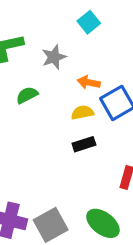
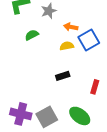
black rectangle: (84, 144) -> (63, 76), moved

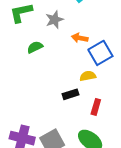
yellow semicircle: (67, 46) -> (88, 76), moved
red rectangle: (95, 87) -> (96, 107), moved

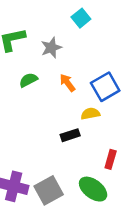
orange arrow: (80, 38) -> (67, 83), moved, turned 42
red rectangle: (96, 107) -> (111, 159), moved

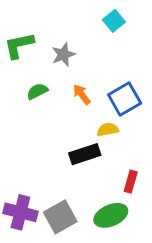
cyan square: (81, 18) -> (114, 21), moved
black rectangle: (70, 135) -> (85, 154), size x1.4
green ellipse: (93, 189) -> (111, 215), turned -60

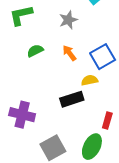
gray star: (63, 55) -> (68, 20), moved
purple cross: (20, 212) -> (22, 115), moved
green ellipse: (111, 215) -> (92, 147), turned -40

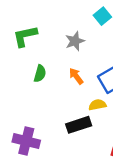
green semicircle: (35, 51) -> (40, 74), turned 133

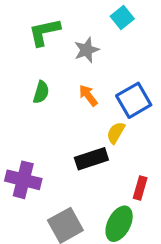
green L-shape: (25, 36) -> (44, 32), moved
yellow semicircle: (97, 105) -> (116, 133), turned -49

